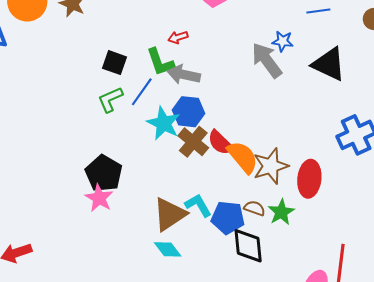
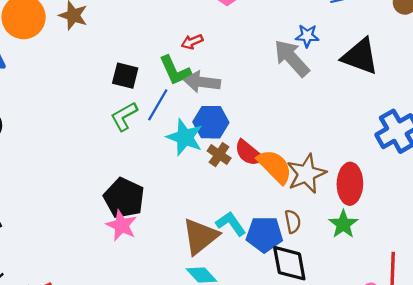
brown cross: (193, 142) -> (219, 155), size x0.7
brown semicircle: (255, 208) -> (293, 221), turned 65
green star: (281, 212) -> (343, 224), moved

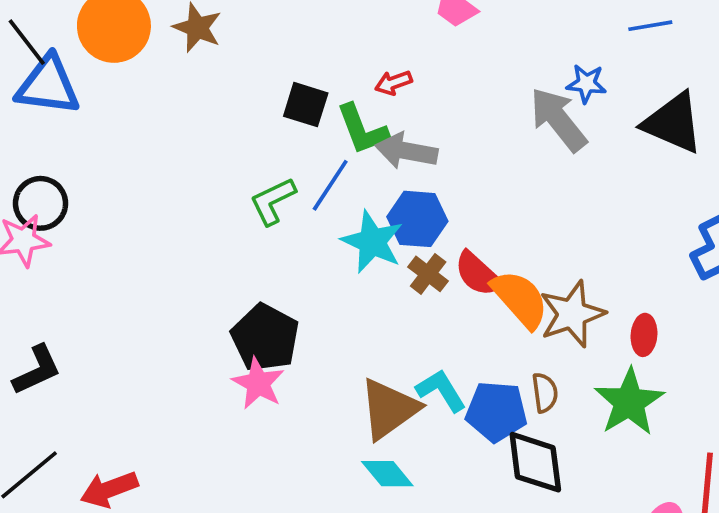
black square: (125, 76) -> (306, 105), moved
red ellipse: (350, 184) -> (644, 335), size x0.6
green star: (343, 224) -> (629, 402), size x1.4

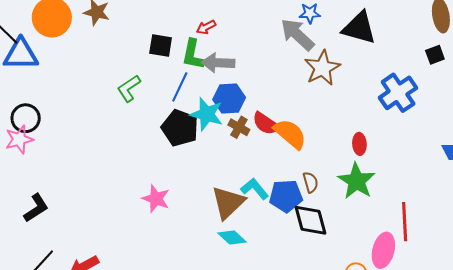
green L-shape: (362, 129) -> (193, 55), turned 40
green L-shape: (273, 201) -> (129, 88), moved
brown star: (572, 314) -> (322, 68), moved
black pentagon: (265, 338) -> (180, 128), moved

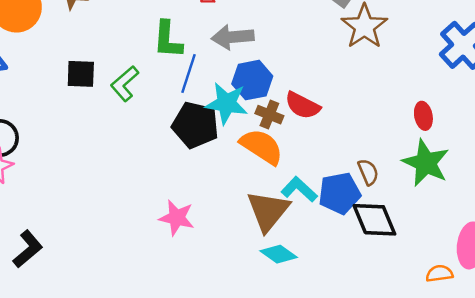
black square: (161, 45) -> (81, 74), moved
green L-shape: (193, 55) -> (168, 40), moved
orange semicircle: (290, 134) -> (262, 147), moved

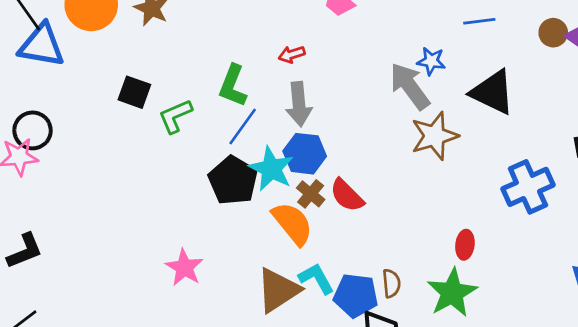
gray arrow: (233, 37) -> (299, 104), turned -108

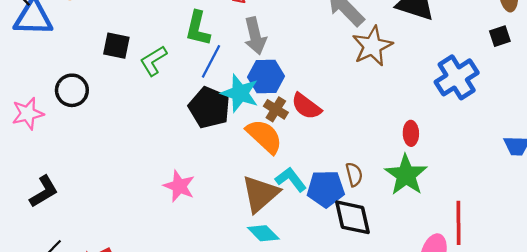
black circle: (33, 130) -> (72, 90), moved

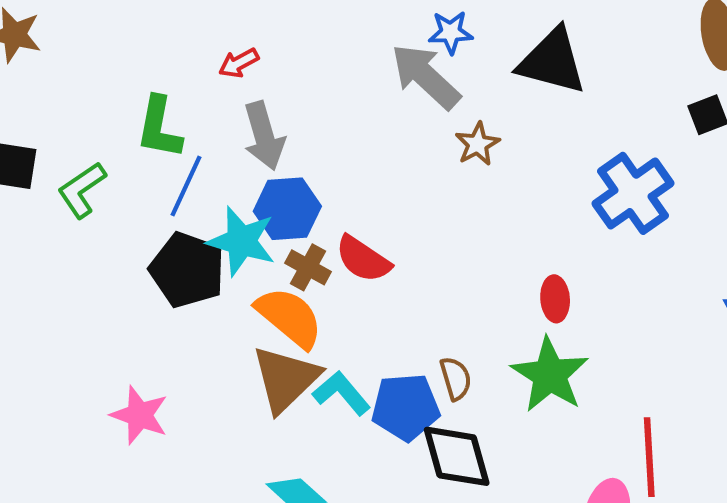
brown star: (372, 46) -> (477, 144), size x0.6
brown triangle: (260, 194) -> (286, 379), moved

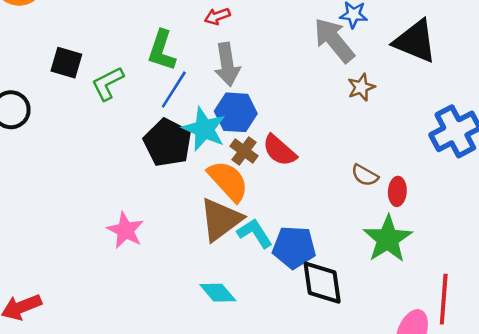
brown semicircle: (456, 378) -> (365, 175), moved, turned 128

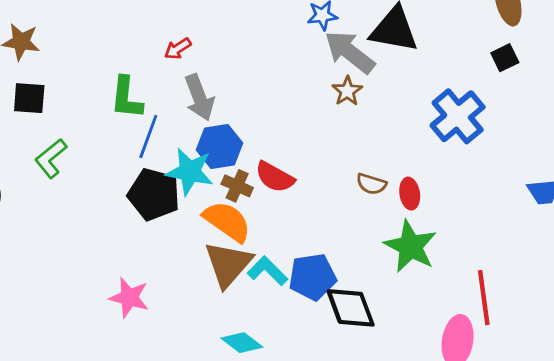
gray arrow: (334, 40) -> (350, 52), moved
black square: (66, 63) -> (29, 98), moved
green L-shape: (108, 83) -> (51, 158), moved

